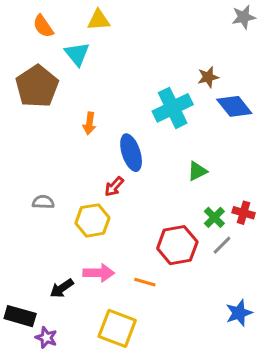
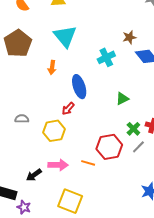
cyan triangle: (77, 54) -> (65, 36), moved, size x1.4
cyan cross: (173, 108) -> (106, 57), size x0.7
orange line: (145, 282) -> (88, 163), moved

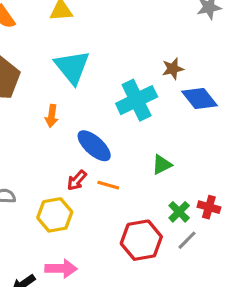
cyan cross: (106, 57) -> (137, 100), size x1.4
blue ellipse: (79, 87) -> (94, 146), turned -30
orange line: (88, 163) -> (108, 185), moved

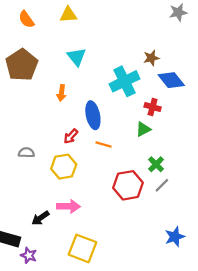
cyan triangle: (72, 67) -> (77, 57), size x0.7
blue ellipse: (94, 146) -> (93, 115), turned 36
red arrow: (77, 180) -> (71, 136), moved
red cross: (209, 207) -> (153, 107), moved

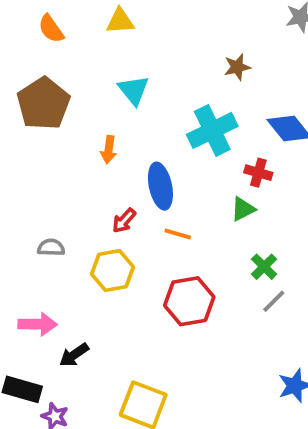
brown star: (151, 58) -> (237, 67), moved
red hexagon: (128, 185) -> (189, 301), moved
pink arrow: (68, 206) -> (38, 324), moved

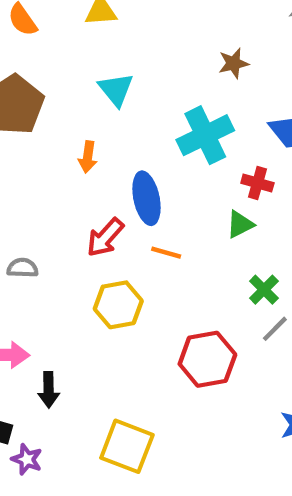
red arrow: (124, 221) -> (105, 237), size x1.4
yellow hexagon: (112, 270) -> (118, 305), moved
red hexagon: (189, 301) -> (207, 359), moved
black arrow: (74, 355) -> (49, 390), turned -56

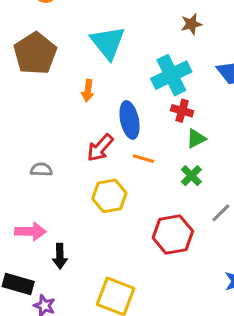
cyan triangle: (116, 89) -> (108, 43), size x1.4
red cross: (257, 183) -> (182, 111), moved
green cross: (264, 290) -> (191, 176), moved

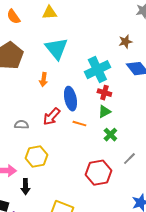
brown star: (191, 24) -> (125, 42), moved
green triangle: (196, 139) -> (104, 112), moved
gray semicircle: (41, 169) -> (21, 125), moved
yellow hexagon: (109, 196) -> (36, 157), moved

